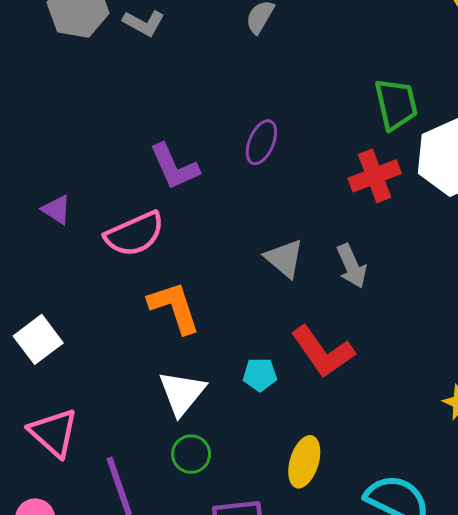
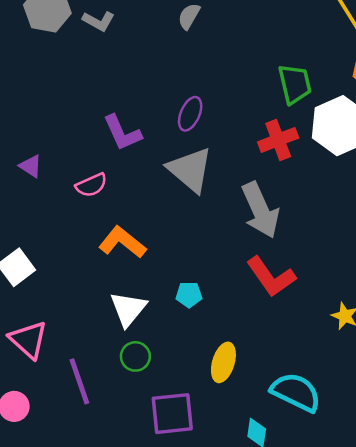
pink semicircle: (135, 234) -> (91, 185), size x0.7
gray triangle: (284, 258) -> (190, 170), moved, size x1.5
gray arrow: (352, 266) -> (260, 210), size x1.6
orange L-shape: (174, 307) -> (122, 242), turned -33
red L-shape: (323, 352) -> (271, 277), moved

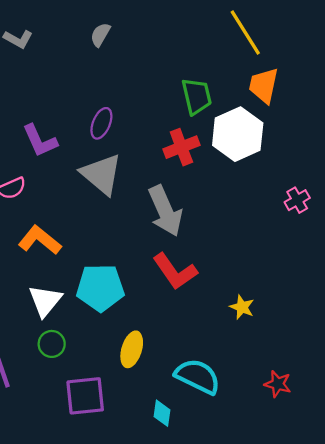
cyan pentagon: (189, 295) -> (100, 288), size x2.0

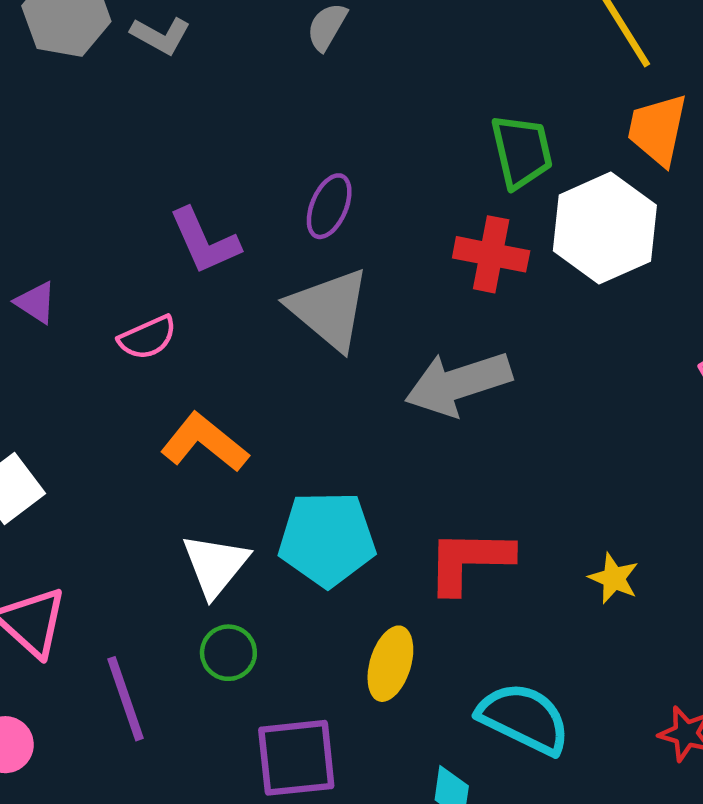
red cross: (181, 147) -> (491, 254), turned 32
gray arrow: (165, 211) -> (458, 383), turned 96
red L-shape: (175, 271) -> (469, 561), moved, turned 126

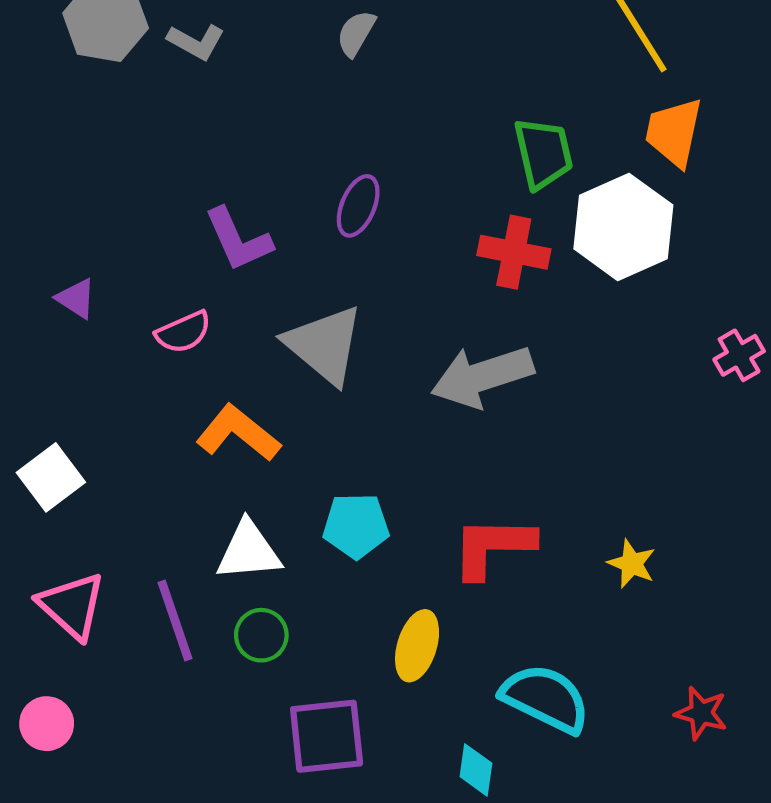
gray triangle: (329, 309) -> (324, 345), moved
cyan pentagon: (327, 539) -> (356, 526), size x0.7
white triangle: (215, 565) -> (249, 551), turned 46
purple line: (126, 699) -> (175, 620), moved

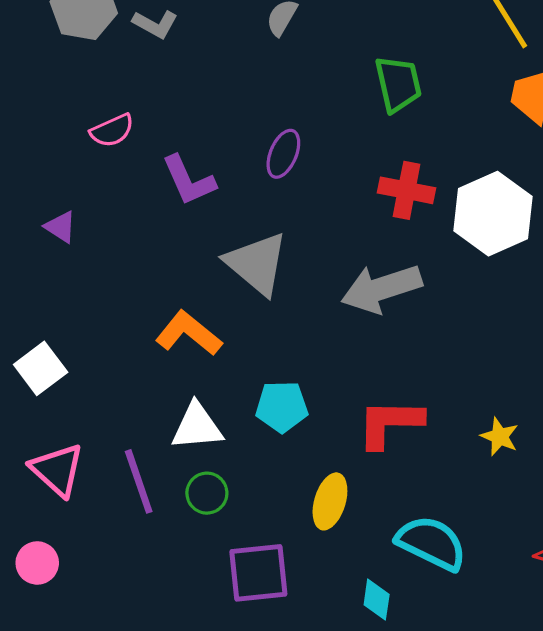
green trapezoid: (543, 153) -> (398, 84), moved
white hexagon: (623, 227) -> (493, 214), moved
pink semicircle: (183, 332) -> (112, 130), moved

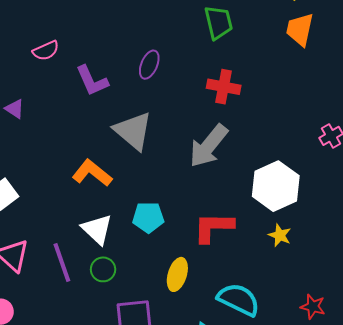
white hexagon: (493, 214) -> (276, 186), moved
gray arrow: (382, 289) -> (208, 146), turned -33
white triangle: (197, 427) -> (97, 229), turned 48

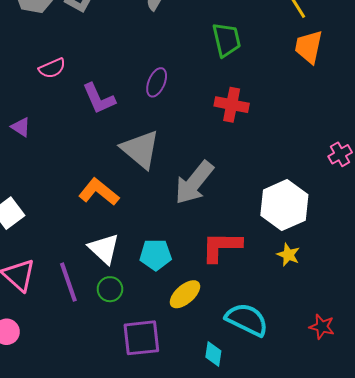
gray arrow: (208, 146) -> (194, 183), moved
cyan pentagon: (148, 217) -> (156, 255), moved
yellow ellipse: (177, 274) -> (185, 294), turned 32

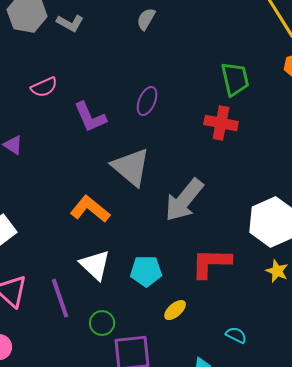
green trapezoid: (227, 40) -> (235, 79), moved
green circle: (110, 289) -> (102, 323), moved
yellow ellipse: (185, 294) -> (175, 310), size x0.7
cyan semicircle: (247, 320) -> (236, 335), size x0.5

